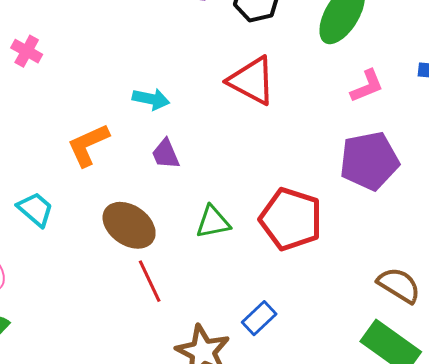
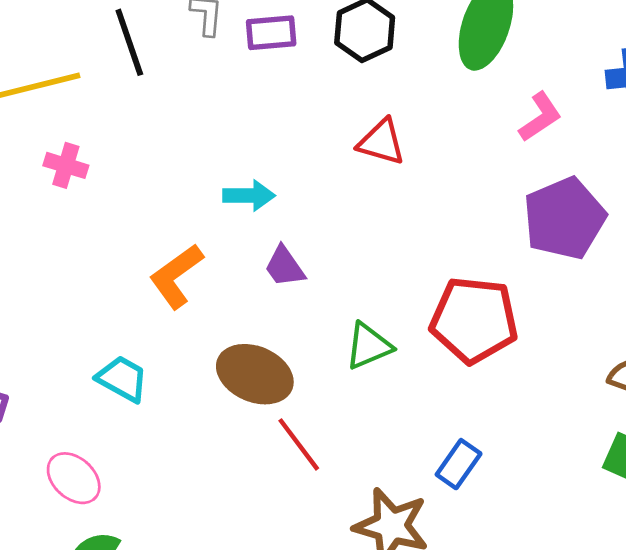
red triangle: (252, 81) -> (381, 142), size x0.7

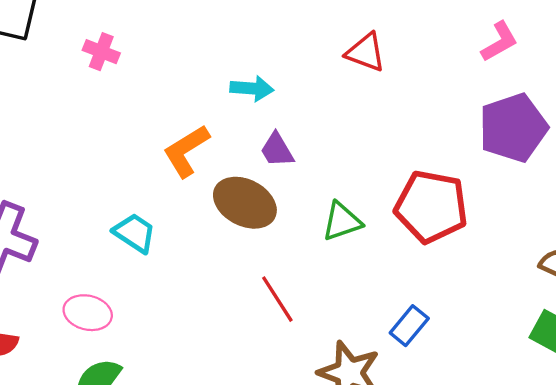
brown ellipse: (255, 374) -> (245, 203), moved
pink ellipse: (74, 478) -> (88, 313), turned -33

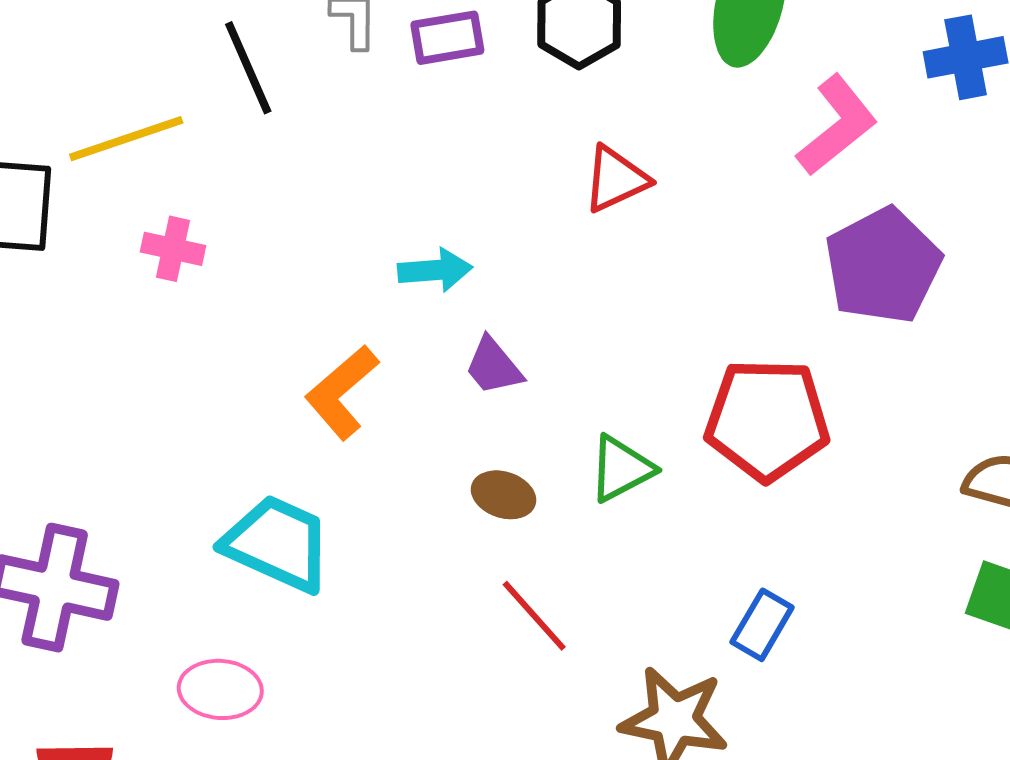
pink L-shape: (499, 42) -> (837, 125), size x1.4
red triangle: (366, 52) -> (616, 179), turned -36
brown ellipse: (245, 203) -> (503, 495), moved, size x0.6
cyan trapezoid: (135, 233) -> (277, 543), size x1.5

